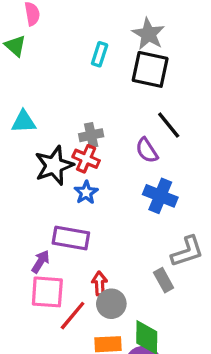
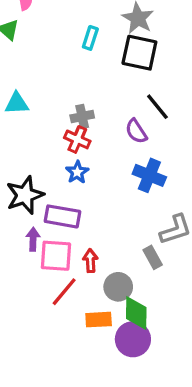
black star: (54, 166) -> (25, 195), moved
purple arrow: (41, 262) -> (33, 239), turned -30
pink square: (47, 292) -> (56, 256), moved
gray circle: (111, 304) -> (118, 287), moved

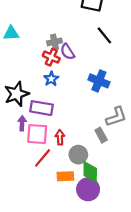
purple semicircle: (136, 131) -> (67, 52), moved

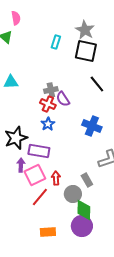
pink square: (37, 134) -> (35, 175), turned -30
gray rectangle: (101, 135) -> (87, 180), moved
orange rectangle: (65, 176) -> (48, 232), moved

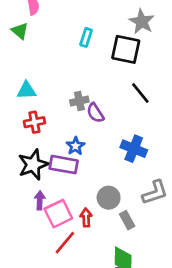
gray star: (85, 30) -> (142, 22), moved
red cross: (48, 104) -> (34, 122), moved, turned -35
purple rectangle: (39, 151) -> (64, 165), moved
gray circle: (73, 194) -> (109, 198), moved

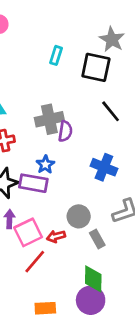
gray cross: (79, 101) -> (49, 119), size x1.5
purple semicircle: (95, 113) -> (65, 131), turned -138
red arrow: (86, 218) -> (56, 236), turned -102

